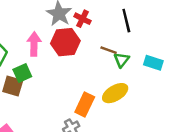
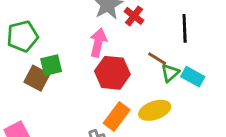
red hexagon: (65, 42) -> (112, 73), moved
pink arrow: (34, 44) -> (98, 43), moved
cyan rectangle: (153, 63) -> (193, 77), moved

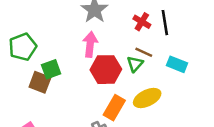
red cross: (134, 16) -> (142, 22), moved
green triangle: (170, 73) -> (135, 64), moved

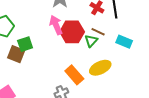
pink arrow: (90, 44) -> (56, 25), turned -30
red hexagon: (106, 70) -> (72, 32), moved
orange rectangle: (114, 108) -> (74, 75), turned -72

